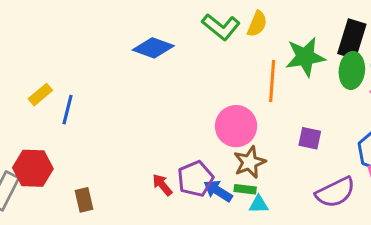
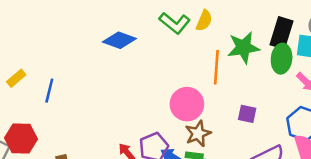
yellow rectangle: (40, 95) -> (16, 78), moved

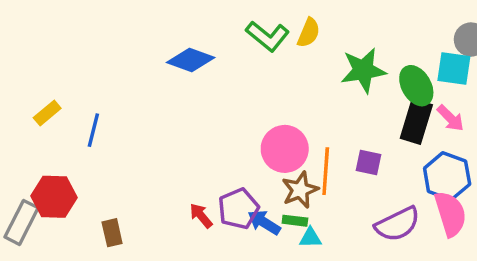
black rectangle: (282, 33) -> (416, 122), moved
green ellipse: (282, 59) -> (416, 86), turned -36
orange line: (216, 67) -> (326, 171), moved

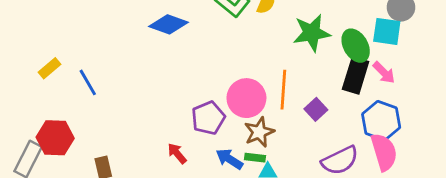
blue line: (93, 130) -> (88, 82), turned -44
purple square: (368, 163) -> (316, 109), turned 35
orange line: (326, 171) -> (283, 90), moved
purple pentagon: (239, 209) -> (208, 118), moved

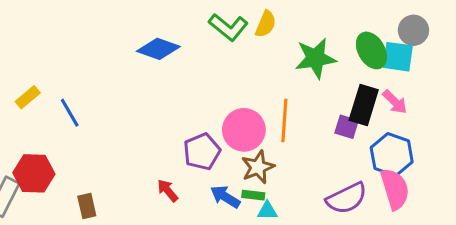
green ellipse: (356, 46) -> (371, 50), moved
purple square: (316, 109) -> (347, 127), moved, turned -30

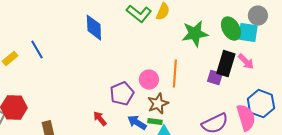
blue diamond: (158, 49) -> (94, 28), turned 68
blue line: (70, 113) -> (37, 50), moved
pink circle: (244, 130) -> (149, 80), size x0.7
blue hexagon: (392, 155) -> (261, 104), moved

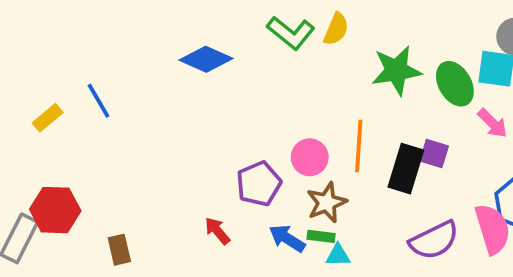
blue diamond: (94, 28) -> (206, 59), turned -64
green ellipse: (231, 29) -> (455, 84), moved
black rectangle: (226, 64) -> (406, 169), moved

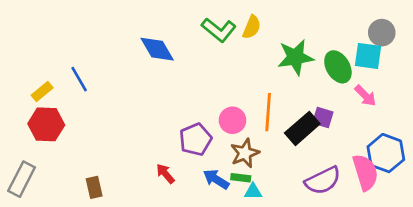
blue diamond: (206, 59) -> (157, 49), turned 36
black rectangle: (406, 169) -> (302, 128), turned 32
red hexagon: (55, 210) -> (46, 124), moved

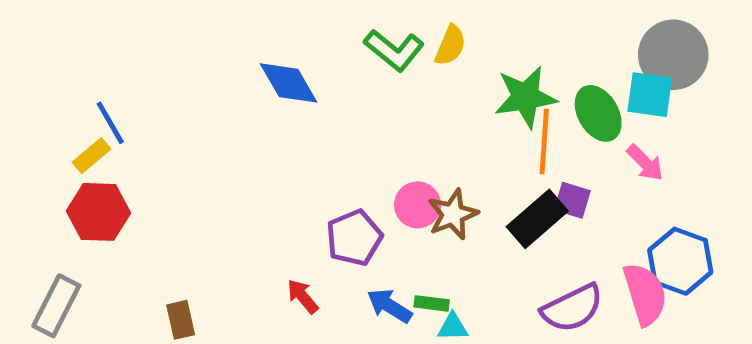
gray circle: (382, 33) -> (673, 55), size x1.5
blue line: (79, 79) -> (110, 123), moved
orange line: (268, 112) -> (544, 142), moved
brown star: (245, 153) -> (453, 214), moved

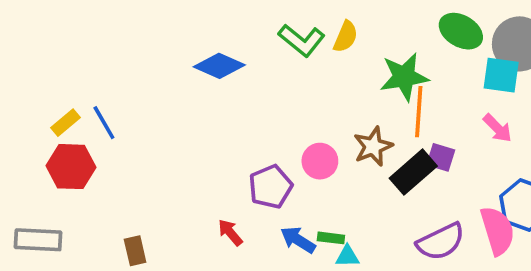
blue diamond: (289, 83) -> (219, 66), turned -36
green ellipse: (598, 113) -> (461, 31), moved, turned -30
blue line: (110, 123) -> (104, 123), moved
brown star: (453, 214) -> (373, 146), moved
gray rectangle: (56, 306) -> (38, 240), turned 66

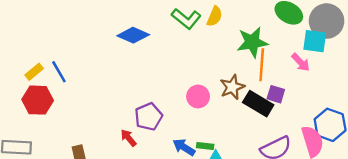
pink arrow: (497, 128) -> (301, 62), moved
black rectangle: (413, 172) -> (258, 104), turned 72
purple pentagon: (271, 187) -> (149, 117), moved
red arrow: (230, 232) -> (128, 138), moved

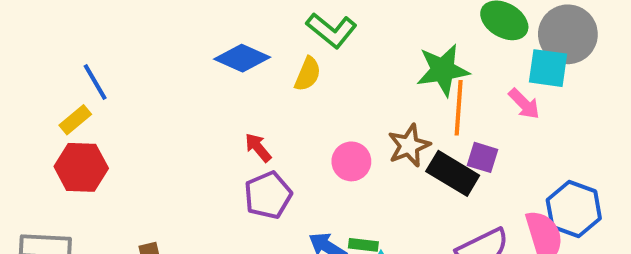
yellow semicircle: (215, 16) -> (308, 74), moved
blue line: (59, 72) -> (95, 82), moved
red arrow: (128, 138) -> (258, 148), moved

